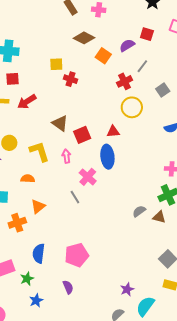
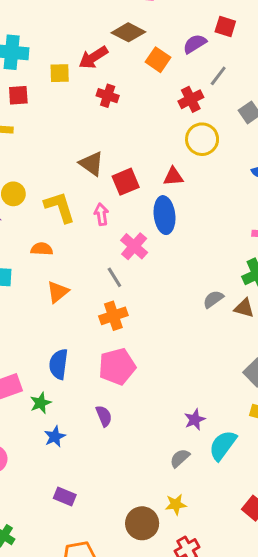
yellow square: (56, 64) -> (60, 73), moved
red arrow: (27, 102) -> (93, 57), moved
orange cross: (17, 223) -> (113, 316), moved

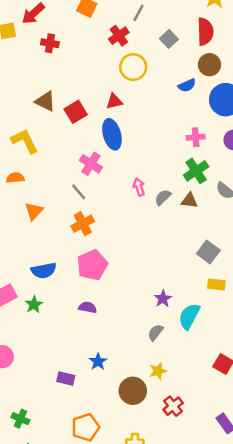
pink arrow: (101, 214) -> (139, 187), moved
blue semicircle: (59, 364) -> (44, 270), turned -100
purple semicircle: (104, 416) -> (88, 307), turned -48
blue star: (55, 437) -> (98, 362), moved

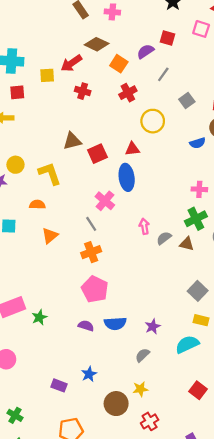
red cross: (119, 36) -> (128, 93), moved
brown triangle: (45, 101) -> (72, 141), turned -48
pink pentagon: (92, 265) -> (95, 289), turned -30
blue semicircle: (44, 270) -> (115, 323), moved
cyan semicircle: (189, 316) -> (187, 344), moved, turned 30

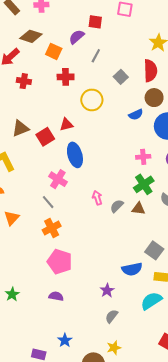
red cross: (128, 93) -> (66, 77), turned 35
red triangle: (132, 149) -> (66, 125), moved
blue semicircle: (115, 323) -> (132, 269), moved
purple star: (153, 327) -> (107, 290), moved

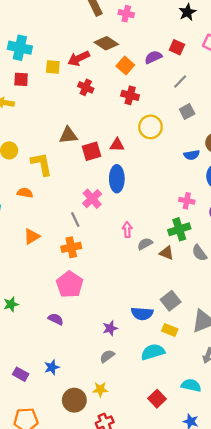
gray line: (96, 56) -> (180, 81), moved
orange triangle: (12, 218) -> (32, 236), moved

